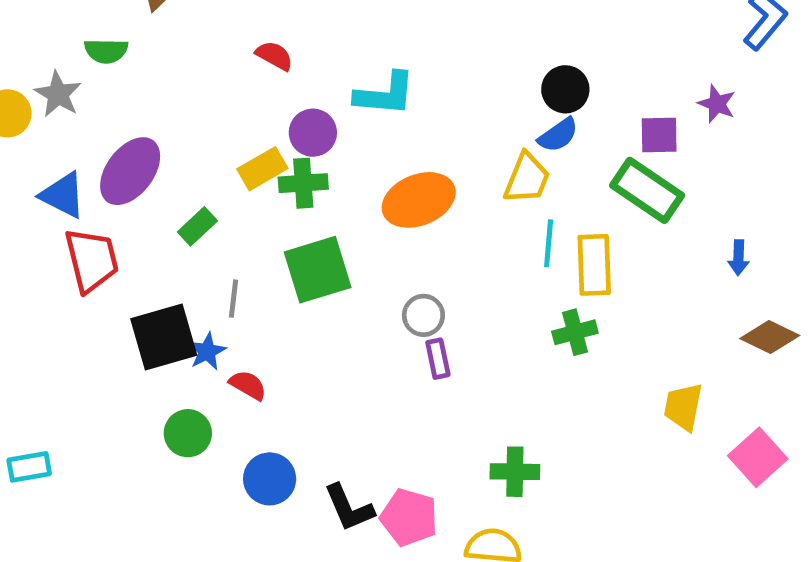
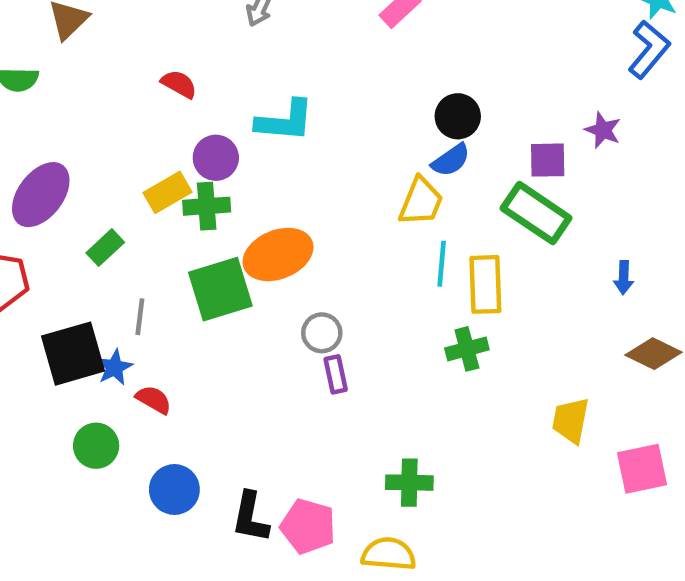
orange ellipse: (419, 200) -> (278, 255), moved
pink square: (758, 457) -> (642, 469), turned 30
black L-shape: (349, 508) -> (250, 517), turned 34

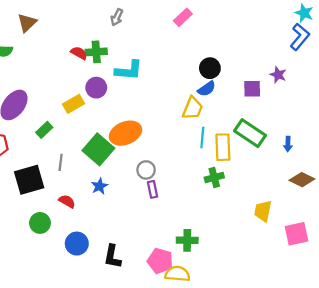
green cross: (207, 206) -> (96, 52), moved
green rectangle: (536, 213) -> (250, 133), moved
green square: (220, 289) -> (98, 149), turned -32
blue star: (114, 367) -> (99, 186), moved
pink pentagon: (308, 526) -> (160, 261), moved

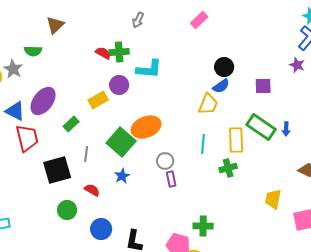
purple star: (278, 75) -> (297, 65), moved
cyan line: (202, 137) -> (203, 144), moved
blue arrow: (288, 144) -> (286, 129), moved

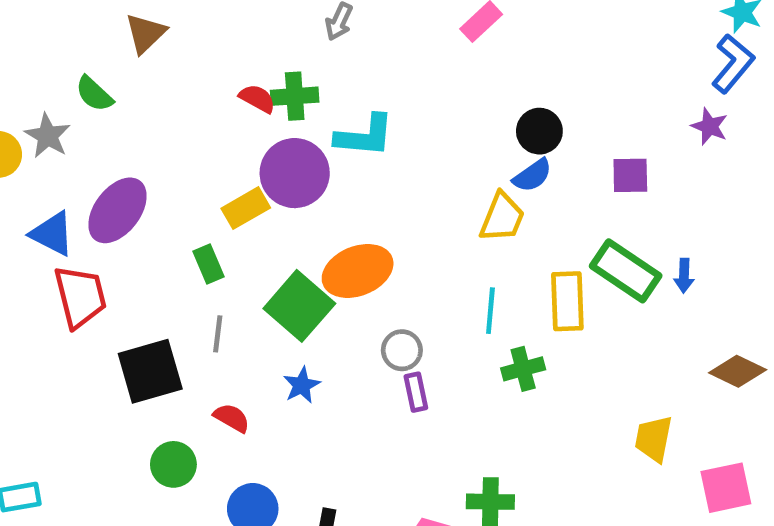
green semicircle: (33, 51) -> (94, 94), turned 42
purple circle: (119, 85) -> (295, 173), size x1.5
green rectangle: (71, 124) -> (208, 264), moved, turned -70
green cross: (228, 168) -> (523, 369), moved

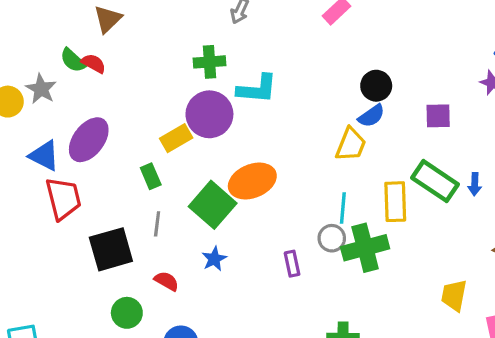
red semicircle: (257, 98) -> (93, 63), moved
gray circle: (402, 350) -> (332, 238), moved
green cross: (523, 369) -> (365, 248), size x1.6

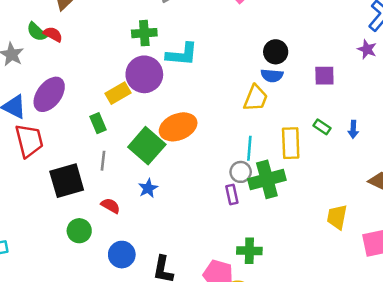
blue semicircle: (371, 116) -> (272, 76), turned 40
green rectangle: (435, 181) -> (322, 127), size x0.5
purple rectangle: (292, 264) -> (232, 194), moved

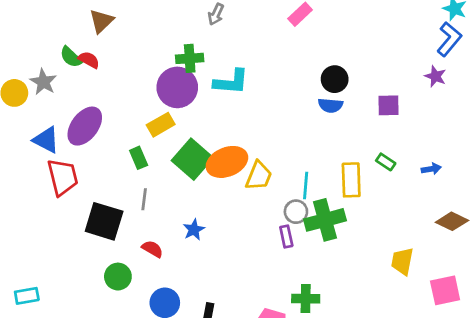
purple circle: (144, 74) -> (177, 87), moved
yellow trapezoid: (256, 98) -> (259, 176), moved
blue arrow: (353, 129) -> (431, 169), moved, turned -102
green square: (147, 146) -> (192, 159), moved
black square: (67, 181) -> (104, 221), turned 33

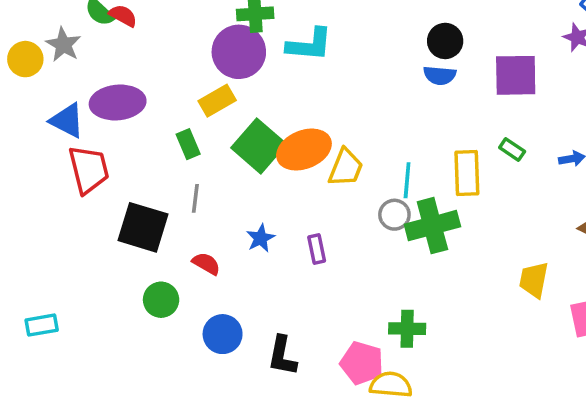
purple square: (388, 105) -> (516, 75), size x1.5
purple ellipse: (85, 126) -> (118, 102), turned 48
purple rectangle: (286, 236) -> (317, 249), moved

